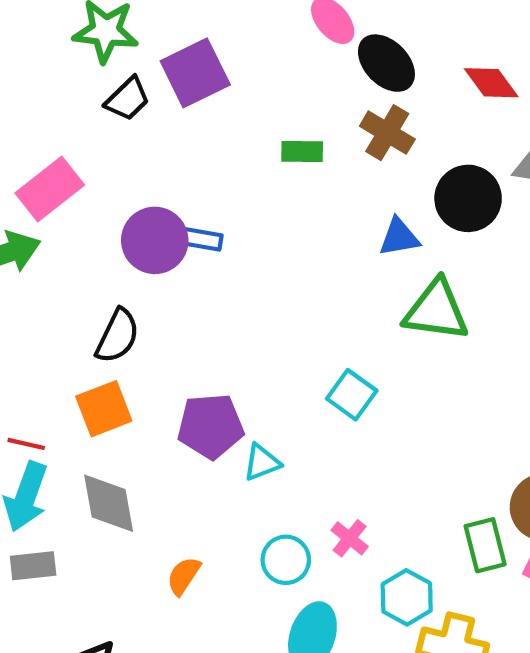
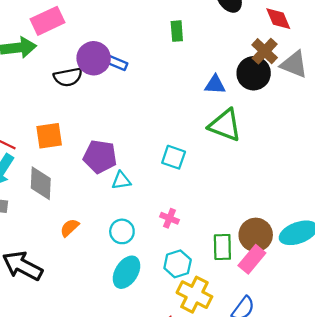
brown cross: (387, 133) -> (265, 51), moved
green rectangle: (302, 152) -> (177, 31), turned 72
black semicircle: (117, 336) -> (68, 77), moved, turned 40
cyan square: (352, 395) -> (174, 157), turned -30
pink cross: (350, 538) -> (169, 218), moved, turned -30

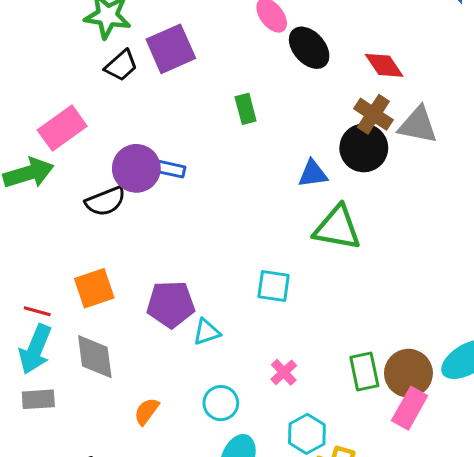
pink cross: (169, 218) -> (284, 372), turned 36
green rectangle: (222, 247) -> (364, 371), moved

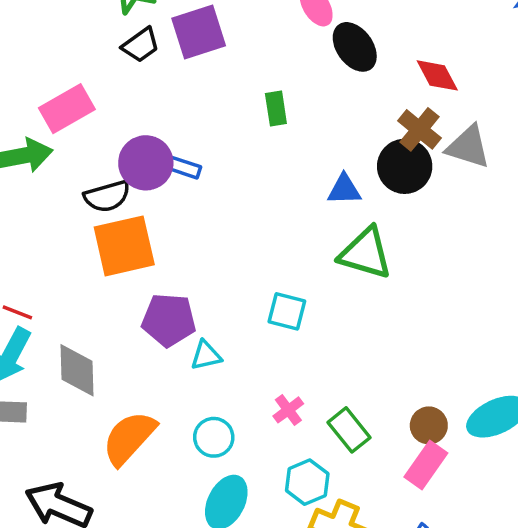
orange square: (94, 288) -> (124, 246), moved, size x1.4
green rectangle: (364, 371) -> (349, 430), moved, turned -33
brown circle: (408, 373) -> (429, 425), size x0.7
orange semicircle: (147, 411) -> (129, 438), size x1.8

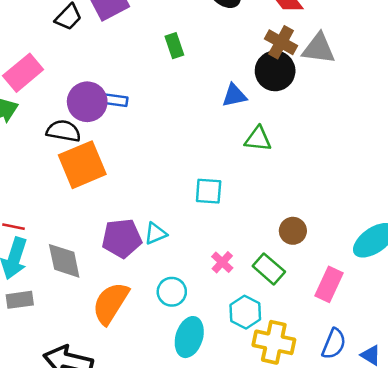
black semicircle: (107, 196) -> (63, 131), turned -144
green triangle: (365, 253) -> (258, 139), size x0.7
purple pentagon: (169, 320) -> (122, 238), moved
brown circle: (429, 425) -> (293, 231), moved

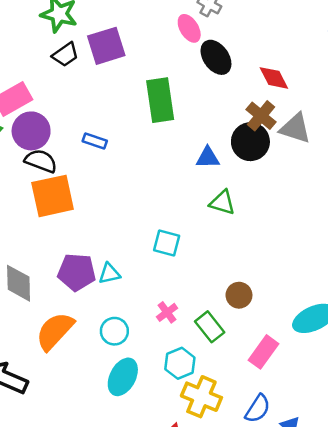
green rectangle: (174, 46) -> (160, 100), size x1.8
purple circle: (87, 102) -> (31, 131), moved

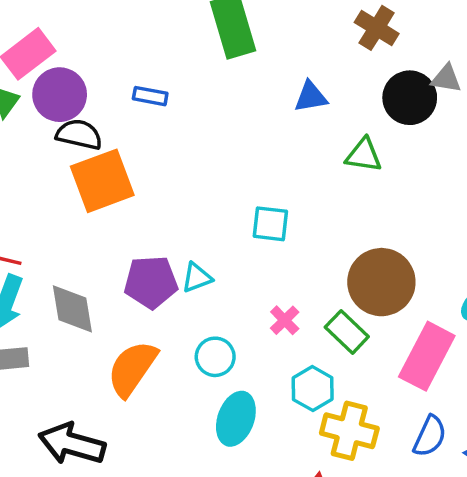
gray triangle: (295, 128) -> (446, 78), moved, size x0.7
black circle: (250, 142) -> (410, 98), moved
green triangle: (222, 203) -> (364, 155), moved
brown circle: (239, 295) -> (381, 282), size x1.8
pink rectangle: (264, 352) -> (427, 356), size x1.4

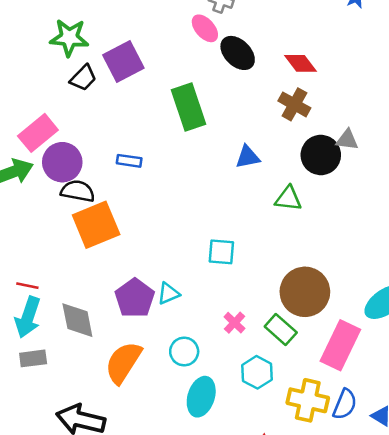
purple pentagon: (151, 282) -> (135, 298), turned -30
yellow cross: (349, 431) -> (308, 400), moved

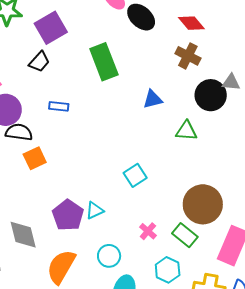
black trapezoid: (83, 78) -> (39, 62), moved
orange square: (96, 225) -> (35, 158), size x0.6
cyan square: (221, 252) -> (135, 175), turned -35

